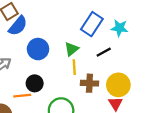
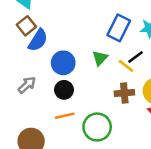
yellow line: (74, 67) -> (126, 66), moved, turned -40
black circle: (35, 83) -> (64, 90), moved
orange line: (22, 96) -> (65, 116), moved

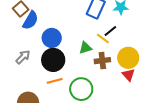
green triangle: (100, 58) -> (85, 48), moved, turned 32
black circle: (64, 90) -> (53, 60), size x1.5

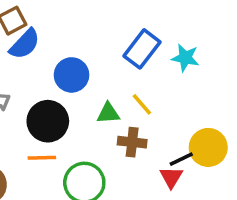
black line: (110, 31) -> (181, 159), moved
blue circle: (52, 38) -> (72, 75), moved
yellow circle: (128, 58) -> (208, 147), moved

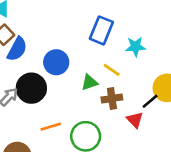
cyan star: (185, 58) -> (136, 47), moved
black circle: (48, 121) -> (31, 88), moved
red triangle: (171, 177) -> (135, 120), moved

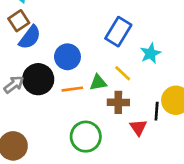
cyan star: (136, 47) -> (150, 53), turned -30
black line: (150, 101) -> (157, 111), turned -54
orange line: (51, 127) -> (72, 89), moved

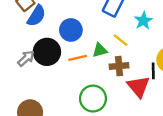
red triangle: (138, 128) -> (138, 87), size x1.5

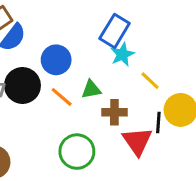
cyan star: (143, 21) -> (122, 54), moved
yellow line: (121, 40) -> (150, 81), moved
orange line: (78, 58) -> (62, 97), turned 48

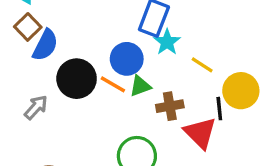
blue circle: (56, 60) -> (127, 59), moved
black circle: (22, 85) -> (77, 79), moved
orange line: (62, 97) -> (113, 84), moved

